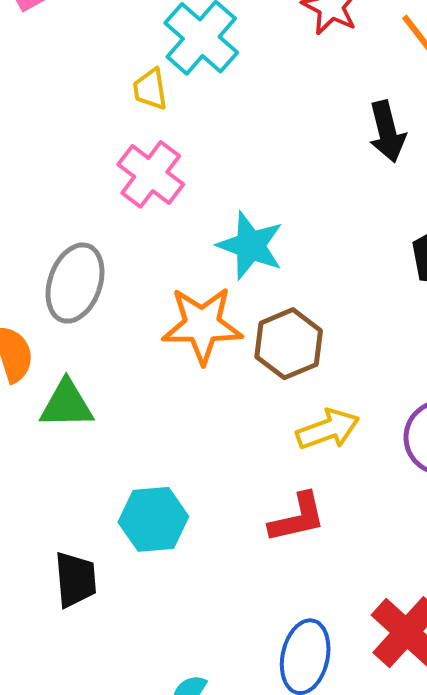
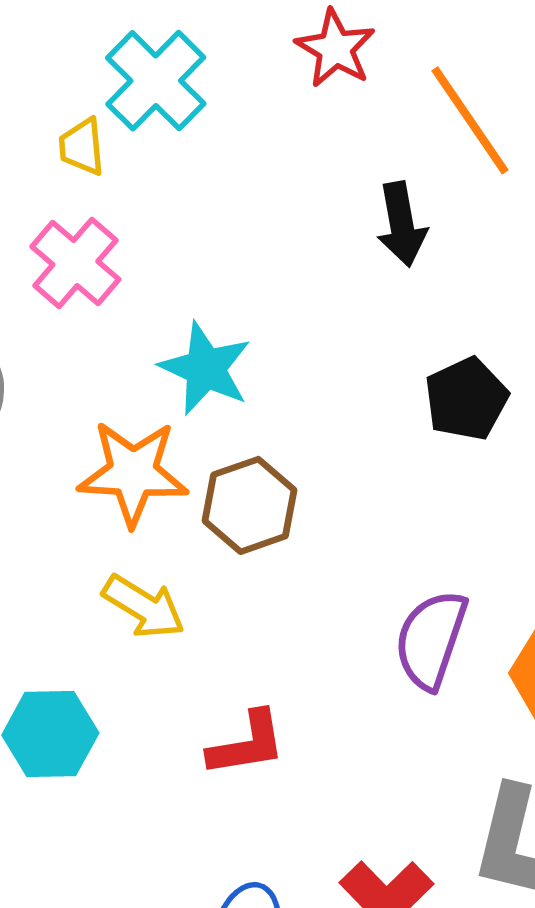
yellow arrow: (328, 429) -> (144, 607), moved, turned 48

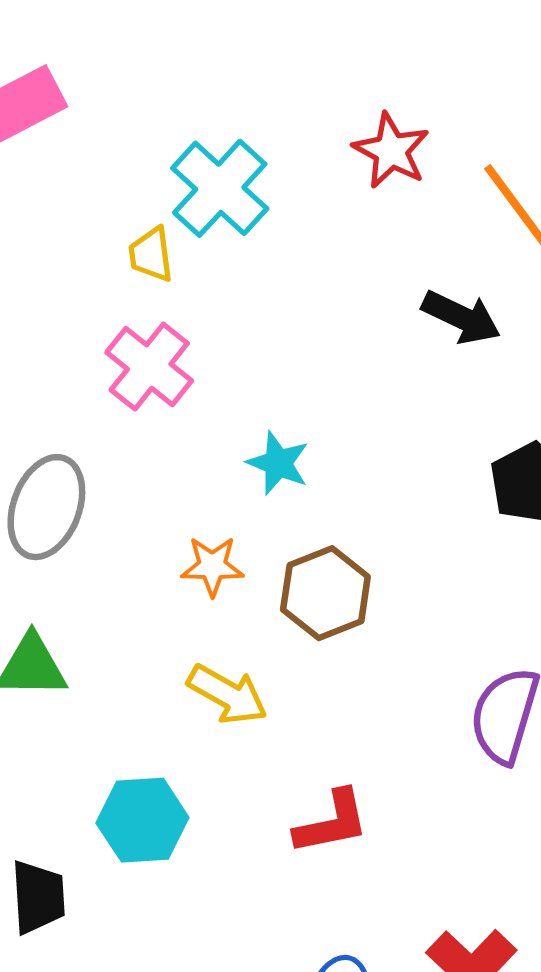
black arrow: (402, 224) -> (461, 317), turned -52
cyan star: (205, 368) -> (278, 463), size x0.7
orange star: (133, 473) -> (212, 566), size x0.6

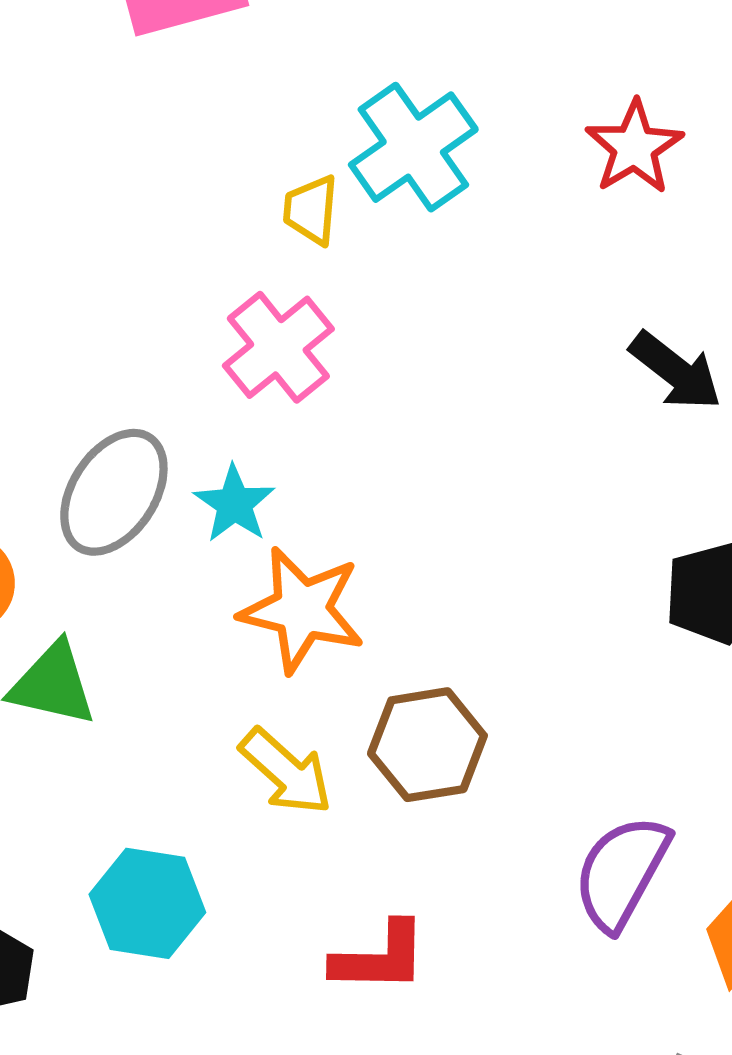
cyan star: (278, 463) -> (234, 504), moved
orange star: (212, 566) -> (302, 610), size x1.6
brown hexagon: (325, 593) -> (427, 745), moved

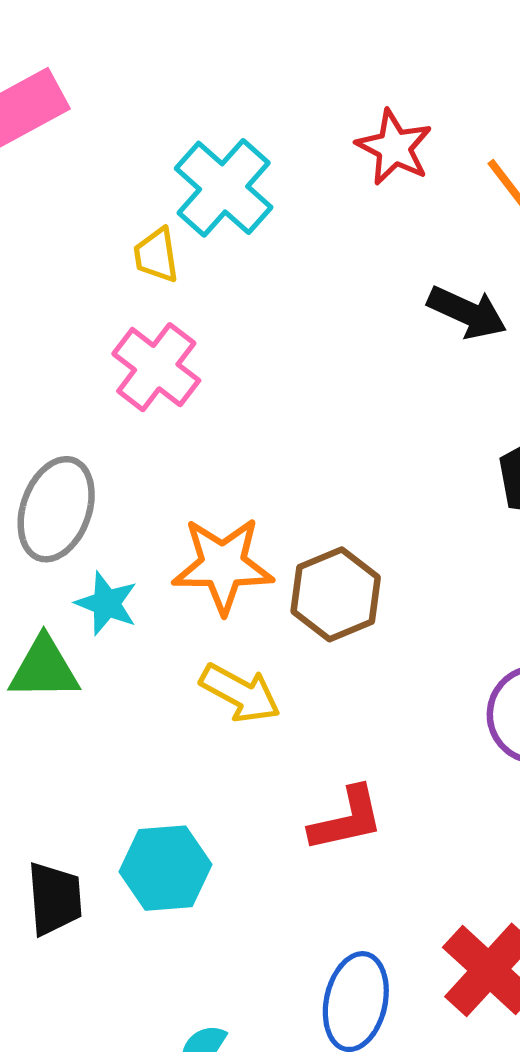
cyan star: (234, 504) -> (107, 603), moved
brown hexagon: (427, 745) -> (336, 594), moved
cyan hexagon: (147, 903) -> (165, 868), moved

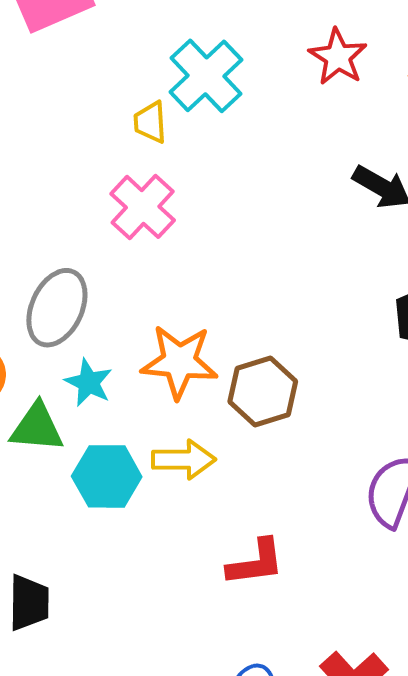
yellow arrow: (240, 693) -> (184, 460), turned -34
cyan hexagon: (165, 868) -> (107, 476), moved

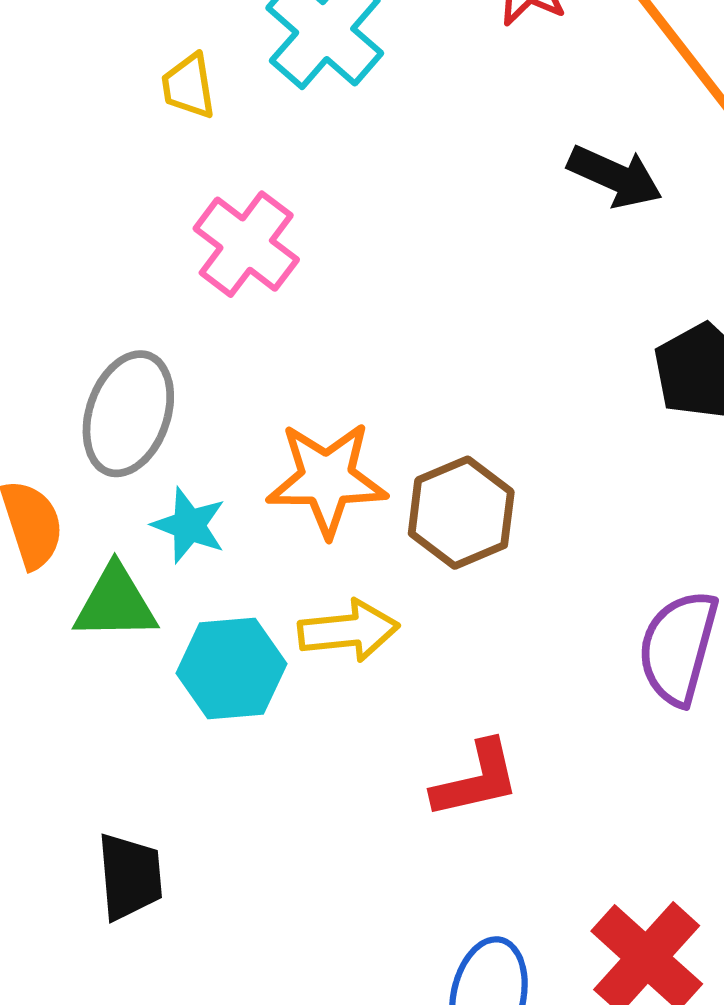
yellow trapezoid: (150, 122) -> (188, 86), moved

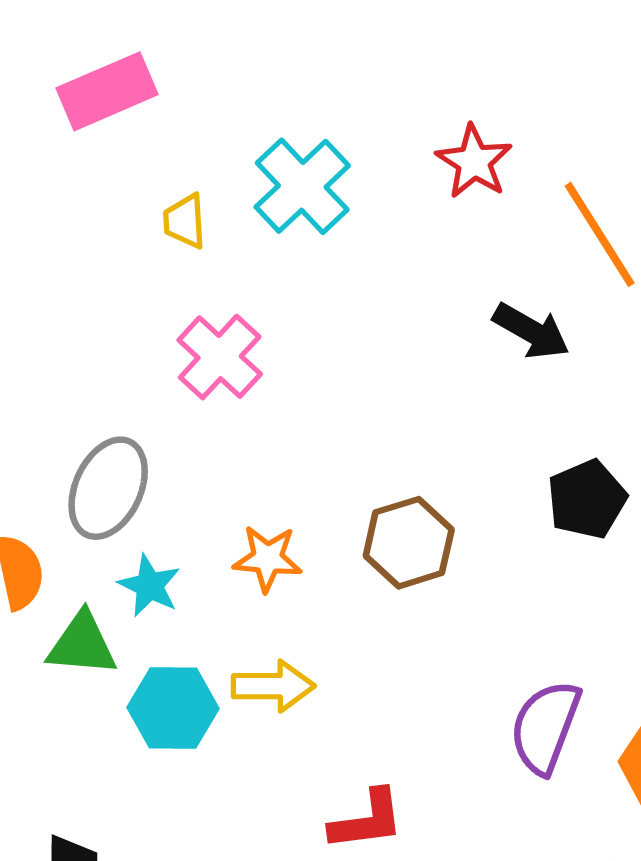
orange star: (327, 479) -> (268, 559), size x0.7
brown hexagon: (461, 513) -> (409, 543), moved

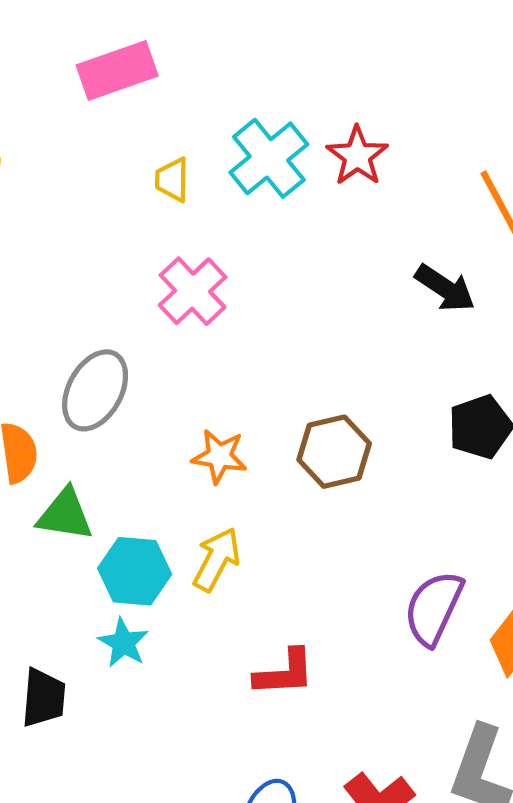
red star: (474, 162) -> (357, 156), moved
cyan star: (149, 586) -> (123, 643), moved
yellow arrow: (273, 686) -> (217, 559), turned -66

